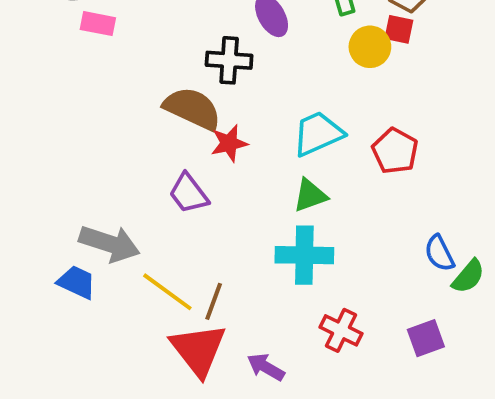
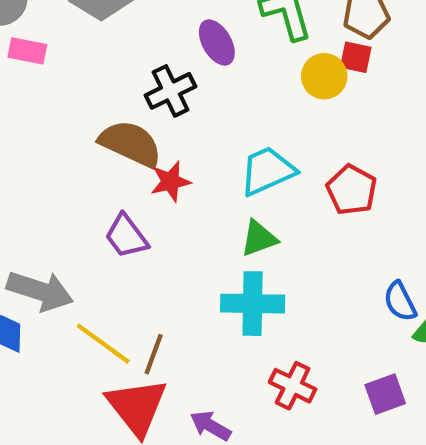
black cross: (229, 60) -> (170, 91), turned -30

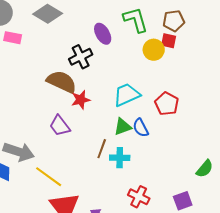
blue semicircle: (400, 301) -> (141, 128), moved
cyan cross: (253, 304) -> (120, 158), size x0.7
brown line: (154, 354) -> (102, 149), moved

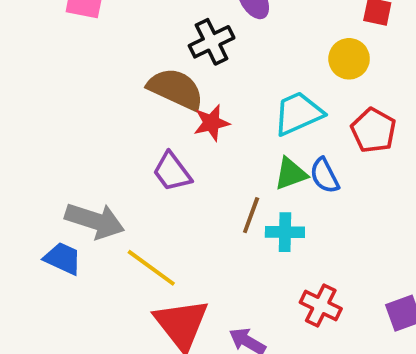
yellow circle: (154, 50) -> (349, 59), moved

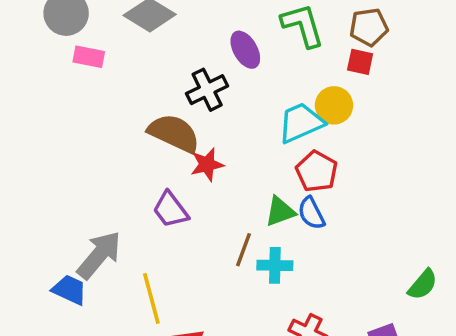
cyan trapezoid: (298, 113) -> (301, 123), moved
red pentagon: (374, 130) -> (317, 171), moved
gray arrow: (95, 221) -> (99, 255), turned -68
yellow line: (151, 268) -> (151, 298), turned 39

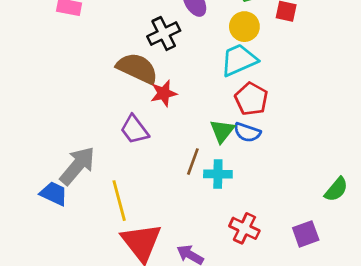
yellow circle: (334, 105) -> (244, 27), moved
green triangle: (280, 211) -> (222, 131), turned -32
blue semicircle: (311, 213) -> (247, 132), turned -44

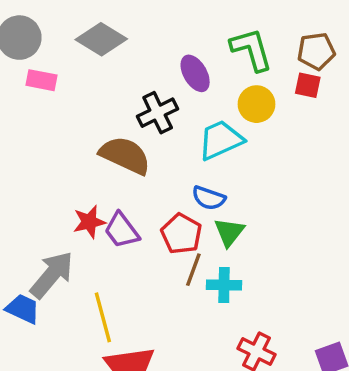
cyan trapezoid: (239, 60) -> (221, 140), moved
red star: (164, 93) -> (89, 222), moved
red pentagon: (251, 99) -> (181, 234), moved
blue semicircle: (247, 132) -> (209, 198), moved

